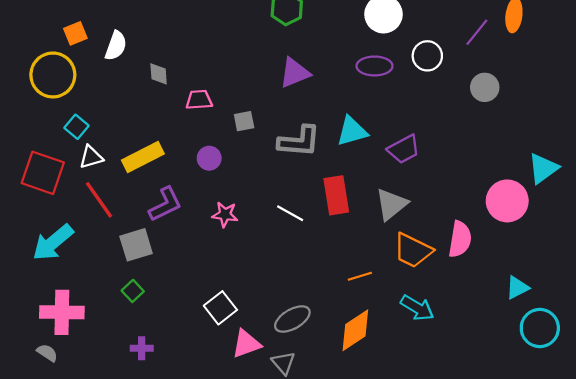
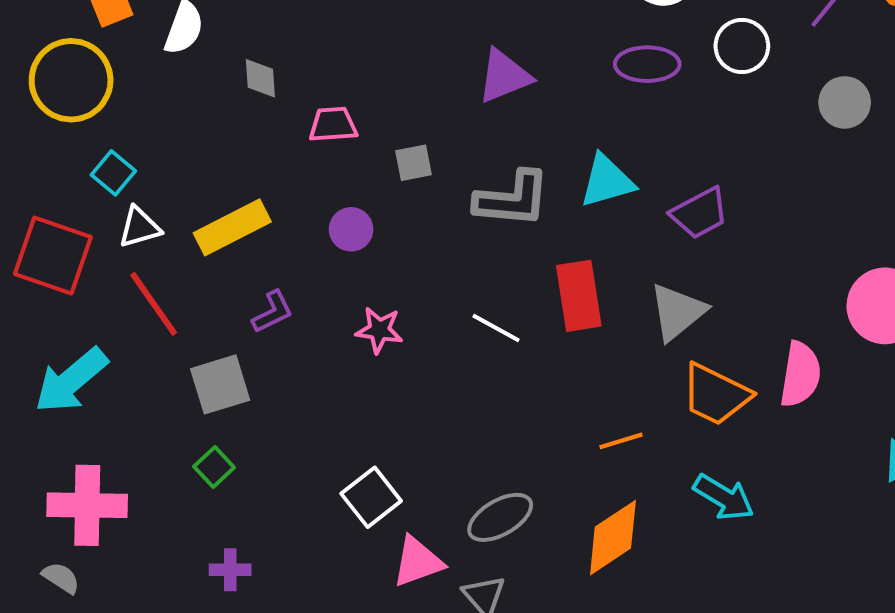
purple L-shape: (165, 204) -> (273, 312), size x0.7

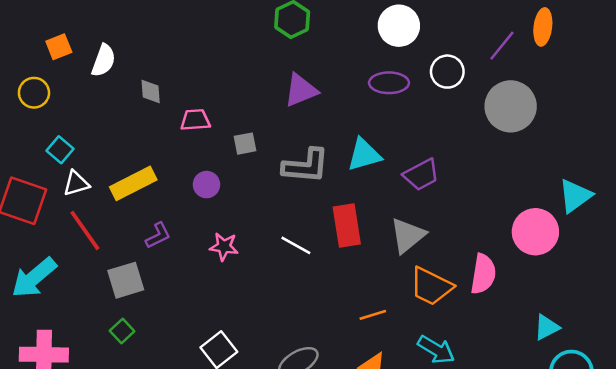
yellow circle: (71, 80) -> (34, 93), size x0.6
gray circle: (845, 102) -> (511, 106), size x1.6

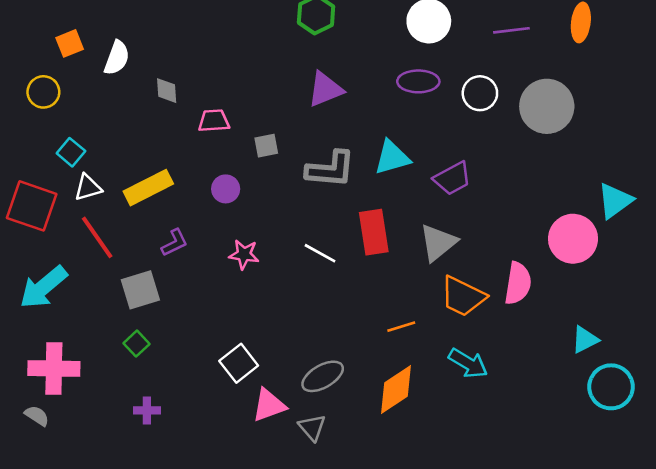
purple line: (502, 46) -> (511, 30), moved, turned 44
white circle: (447, 72) -> (480, 93), moved

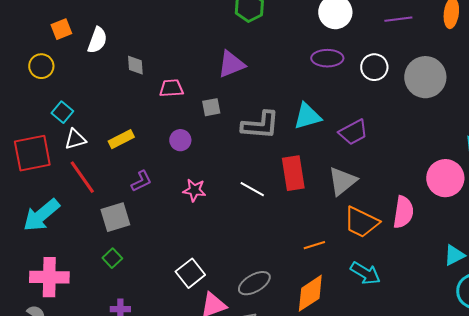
purple triangle: (325, 89) -> (231, 64), moved
yellow rectangle: (148, 188) -> (121, 139), size x0.7
red square: (32, 206) -> (32, 153), turned -30

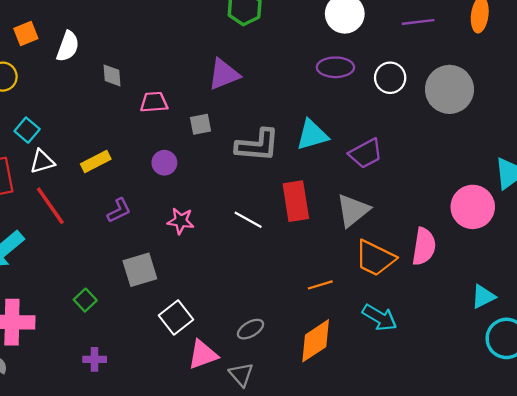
gray square: (115, 217) -> (140, 270), moved
gray ellipse: (254, 283) -> (250, 329), size x0.7

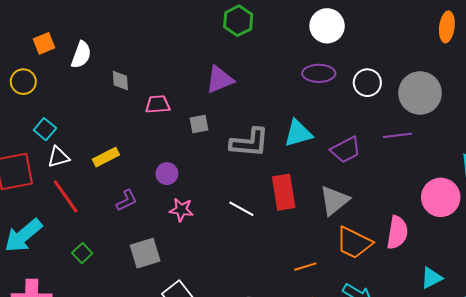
purple line: (418, 22) -> (397, 135), moved
purple circle: (164, 163) -> (167, 174), moved
cyan triangle: (483, 297) -> (431, 278), moved
green square: (85, 300) -> (82, 253), moved

